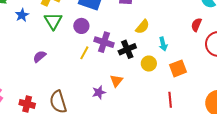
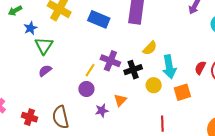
green triangle: (53, 21) -> (44, 46), moved
red semicircle: (196, 25) -> (200, 68), moved
purple circle: (81, 26) -> (86, 89), moved
cyan arrow: (163, 44) -> (169, 67), size x1.6
red line: (170, 100) -> (162, 124), moved

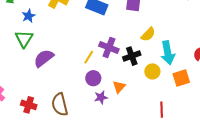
green triangle: (44, 46) -> (24, 39), moved
purple semicircle: (45, 71) -> (44, 58), size x1.5
purple circle: (86, 89) -> (93, 78), moved

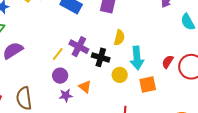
yellow semicircle: (148, 34) -> (119, 38), turned -35
black cross: (132, 56) -> (101, 57), turned 30
orange triangle: (119, 87) -> (85, 87), turned -40

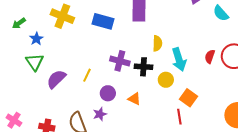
yellow line: (58, 54) -> (87, 75), moved
orange square: (148, 84) -> (189, 98), moved, turned -30
purple star: (66, 95) -> (100, 114), moved

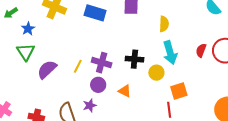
yellow semicircle: (157, 43) -> (164, 24), moved
purple cross: (120, 61) -> (102, 63), moved
orange square: (189, 98) -> (179, 91), turned 36

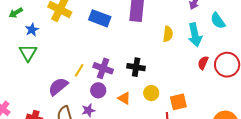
cyan arrow: (170, 53) -> (195, 35), moved
purple semicircle: (47, 69) -> (58, 87), moved
yellow circle: (156, 73) -> (151, 93), moved

